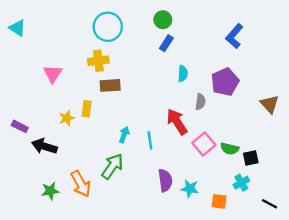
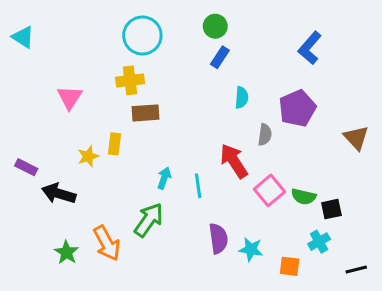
green star: (50, 191) -> (66, 252), turned -30
black line: (270, 204) -> (356, 269), turned -42

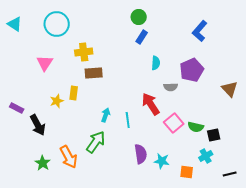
cyan circle: (142, 35) -> (57, 24), moved
gray semicircle: (265, 135) -> (171, 87), turned 80
black arrow: (59, 194) -> (38, 125), turned -135

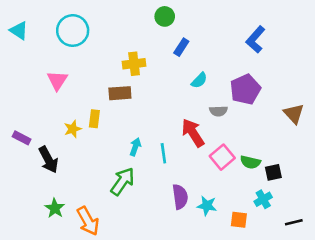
green circle: (139, 17) -> (165, 16), moved
yellow cross: (84, 52) -> (134, 64), moved
cyan semicircle: (156, 63) -> (199, 80), turned 40
orange arrow: (69, 157) -> (88, 221), moved

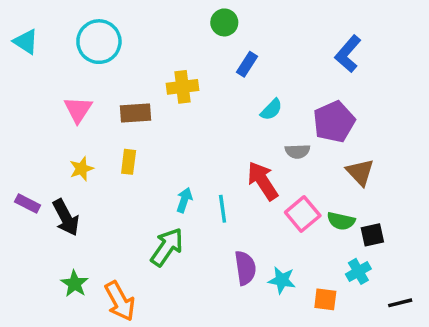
brown rectangle: (120, 93) -> (136, 113), moved
brown triangle: (294, 114) -> (360, 172), moved
yellow star: (73, 129) -> (82, 169), moved
purple rectangle: (22, 138) -> (28, 204), moved

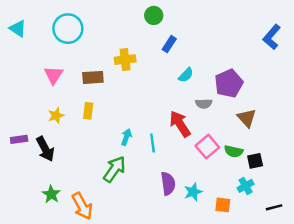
blue L-shape: (348, 54) -> (272, 37), moved
purple rectangle: (28, 204) -> (19, 139), turned -35
cyan star: (282, 280) -> (193, 192), turned -30

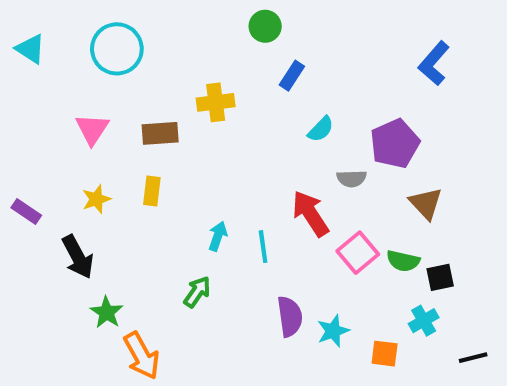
blue L-shape: (272, 37) -> (434, 63), moved
purple rectangle: (19, 139) -> (26, 212), moved, turned 42
green arrow: (114, 169) -> (197, 292), size x0.7
green star: (51, 194) -> (107, 312), moved

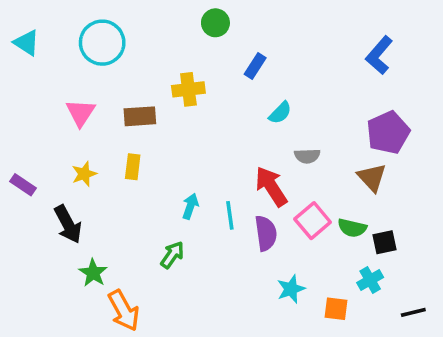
green circle: (265, 26) -> (215, 23), moved
purple pentagon: (395, 144) -> (388, 133), moved
purple semicircle: (290, 317) -> (266, 233), moved

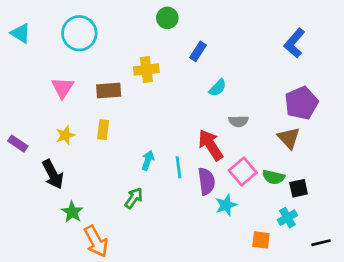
cyan star: (291, 289) -> (226, 205), moved

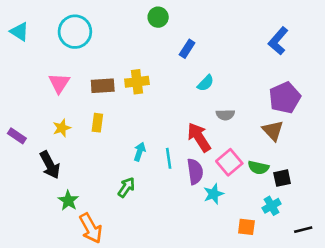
yellow cross: (146, 70) -> (137, 82), moved

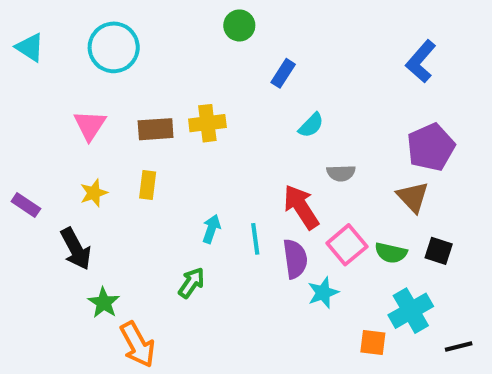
black square: (282, 178) -> (439, 251), moved, turned 30
cyan cross: (272, 206) -> (411, 311), size x1.5

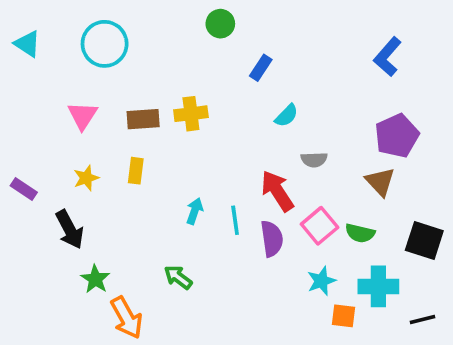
black square: (439, 251) -> (424, 240), moved, size x1.5
green arrow: (191, 283) -> (178, 277), moved, turned -88
cyan star: (323, 293) -> (321, 281), moved
cyan cross: (411, 311) -> (378, 286), turned 30

